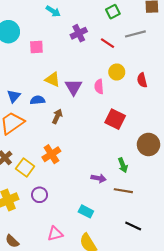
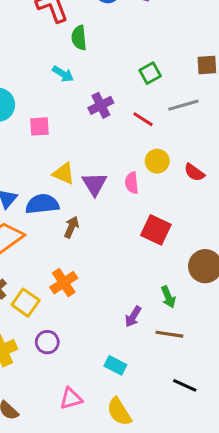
red semicircle: (142, 80) -> (194, 172), turned -40
blue semicircle: (38, 100) -> (42, 204), size x1.5
purple arrow: (99, 178) -> (133, 317), turned 112

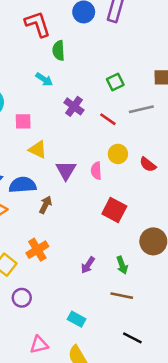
purple cross: (101, 105) -> (74, 106), turned -30
yellow triangle: (64, 174) -> (38, 150), moved
purple arrow: (133, 317) -> (88, 265), moved

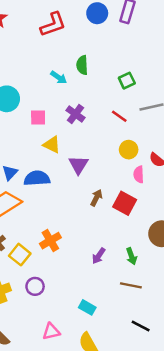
red L-shape: (38, 24) -> (53, 24), turned 88
green semicircle: (59, 50) -> (82, 65), moved
purple cross: (74, 106) -> (75, 114), moved
pink semicircle: (96, 171) -> (139, 174), moved
brown arrow: (46, 205) -> (96, 198), moved

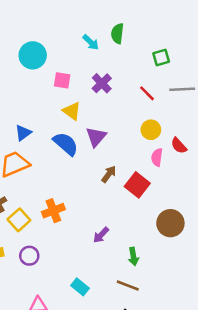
blue semicircle: (37, 178) -> (66, 144), moved, turned 35
green arrow: (131, 256) -> (133, 257), moved
brown line: (131, 285) -> (128, 286), moved

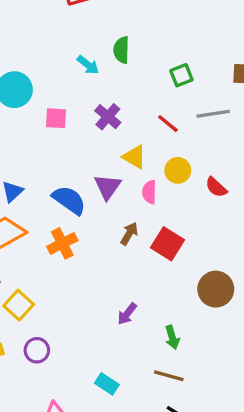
yellow triangle: (72, 111) -> (134, 157), moved
pink semicircle: (157, 157) -> (149, 192), moved
orange cross: (53, 211) -> (62, 243), moved

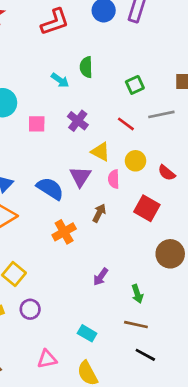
orange cross: (62, 243) -> (64, 232), moved
red square: (167, 244) -> (147, 208), moved

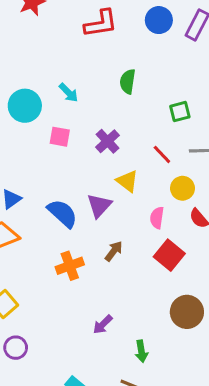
cyan arrow: (60, 80) -> (69, 93), moved
yellow circle: (135, 161) -> (182, 188), moved
pink semicircle: (114, 179) -> (157, 218), moved

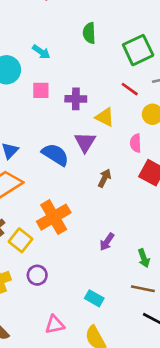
green square: (180, 112) -> (138, 50), size x1.6
purple cross: (108, 141) -> (76, 99), moved, turned -36
orange cross: (70, 266) -> (54, 217), moved, size x1.4

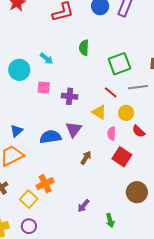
yellow triangle: (105, 117) -> (99, 112), moved
blue semicircle: (55, 155) -> (50, 137), turned -45
orange cross: (54, 217) -> (45, 184), size x0.7
yellow square: (21, 240) -> (29, 199), moved

